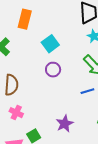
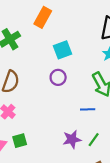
purple star: (65, 124) -> (72, 139), moved

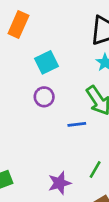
blue line: (88, 109) -> (77, 124), moved
purple star: (72, 139) -> (60, 183), moved

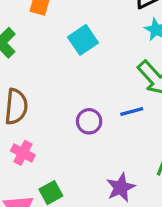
purple circle: (44, 97) -> (89, 121), moved

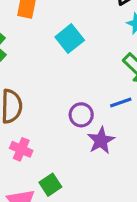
purple star: (121, 187) -> (101, 140), moved

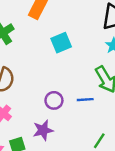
purple star: (101, 140) -> (43, 130), moved

